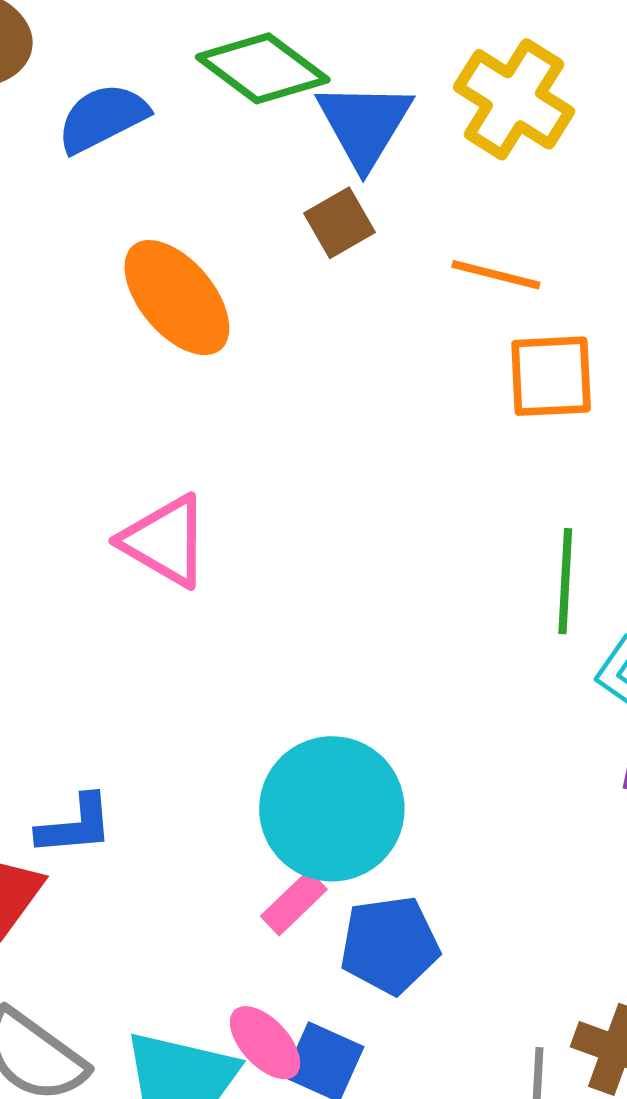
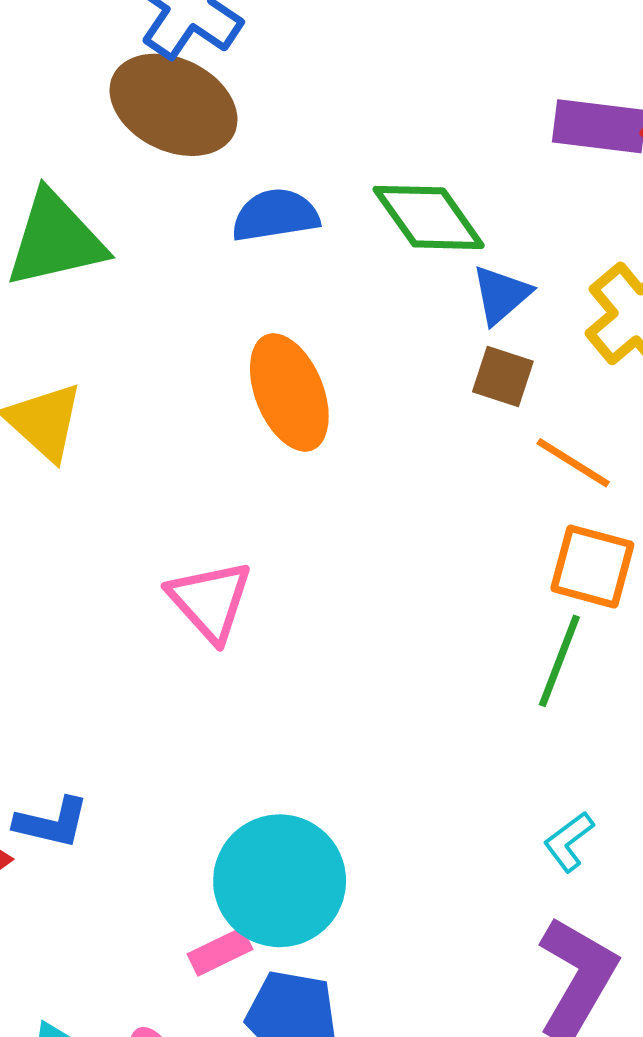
blue triangle: (364, 124) -> (501, 295), size x0.7
brown square: (340, 223) -> (503, 376), moved, turned 30
green line: (565, 581) -> (559, 661), moved

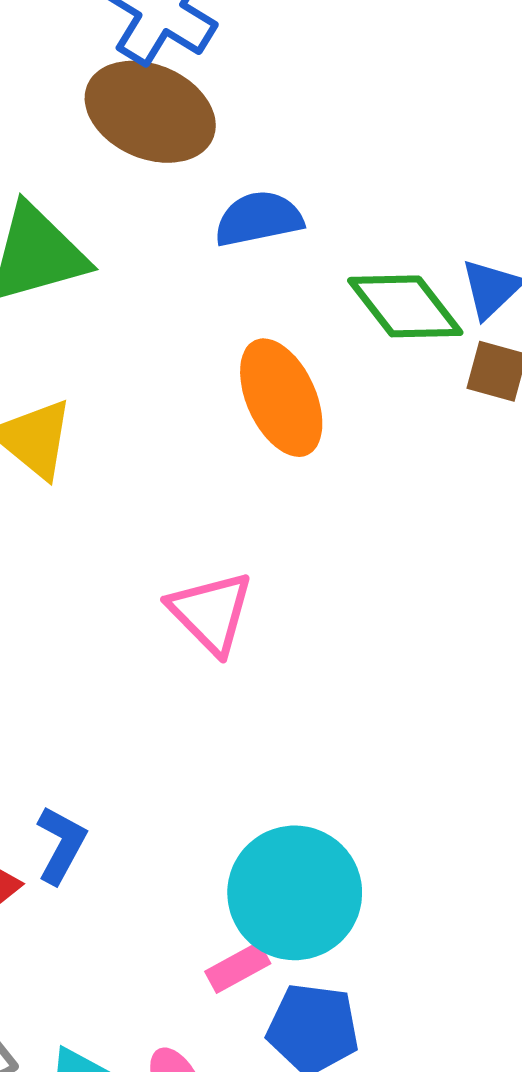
green diamond: (429, 217) -> (405, 306), moved
blue L-shape: (52, 823) -> (61, 845), turned -72

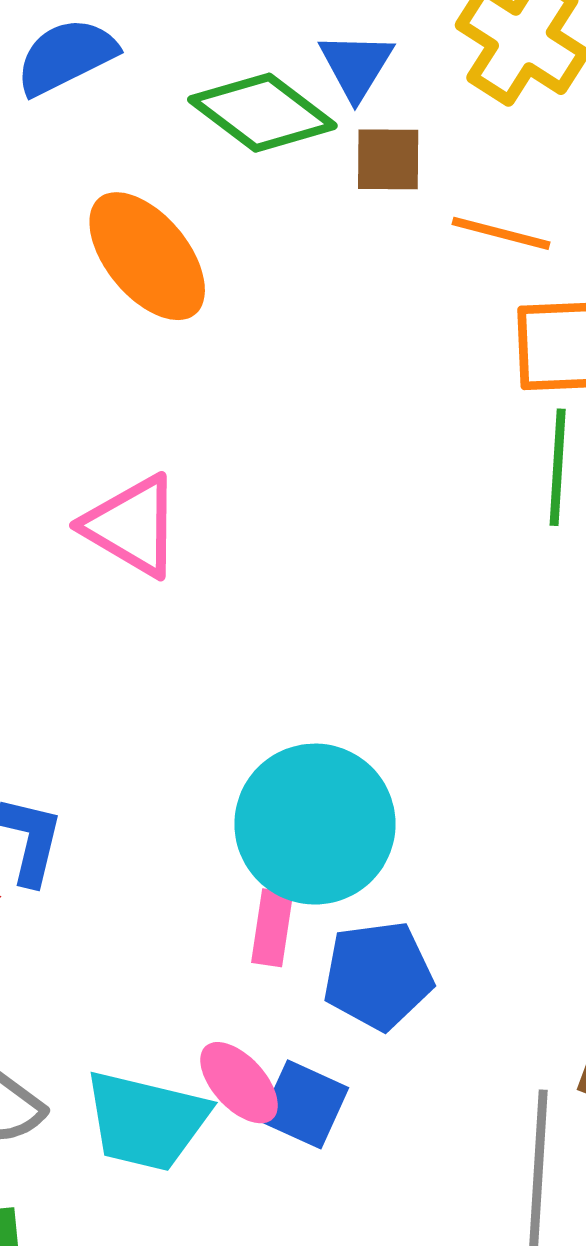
pink rectangle: (238, 968) -> (272, 928), turned -38

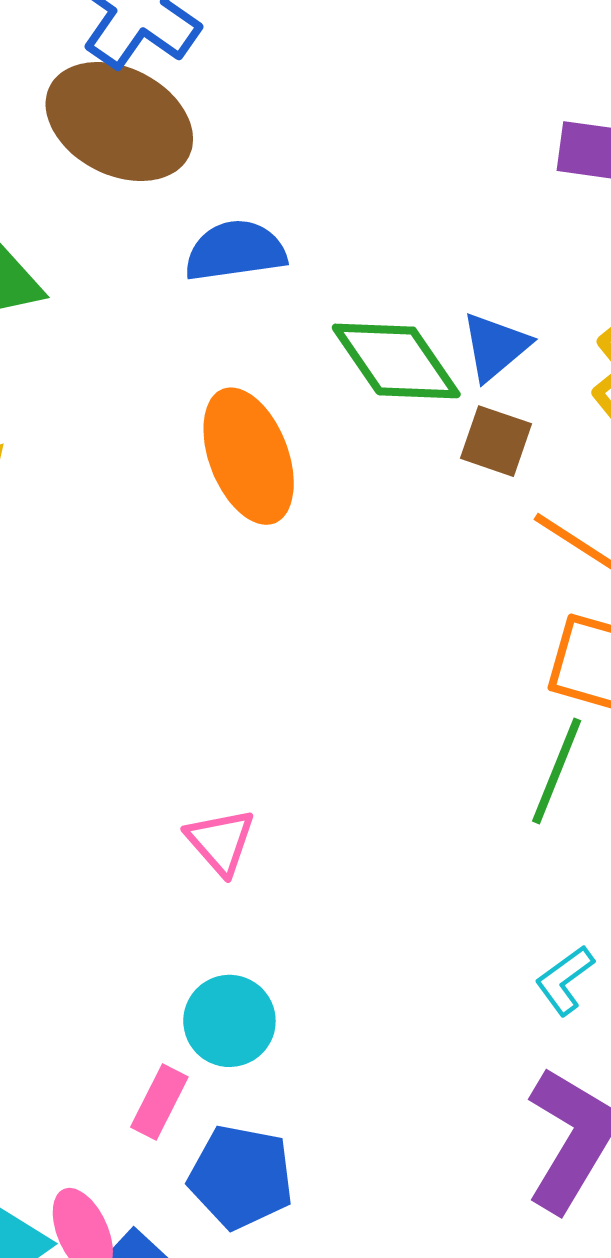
pink triangle: (132, 526) -> (221, 841), moved, size x0.7
cyan circle: (315, 824) -> (229, 1021), size x0.6

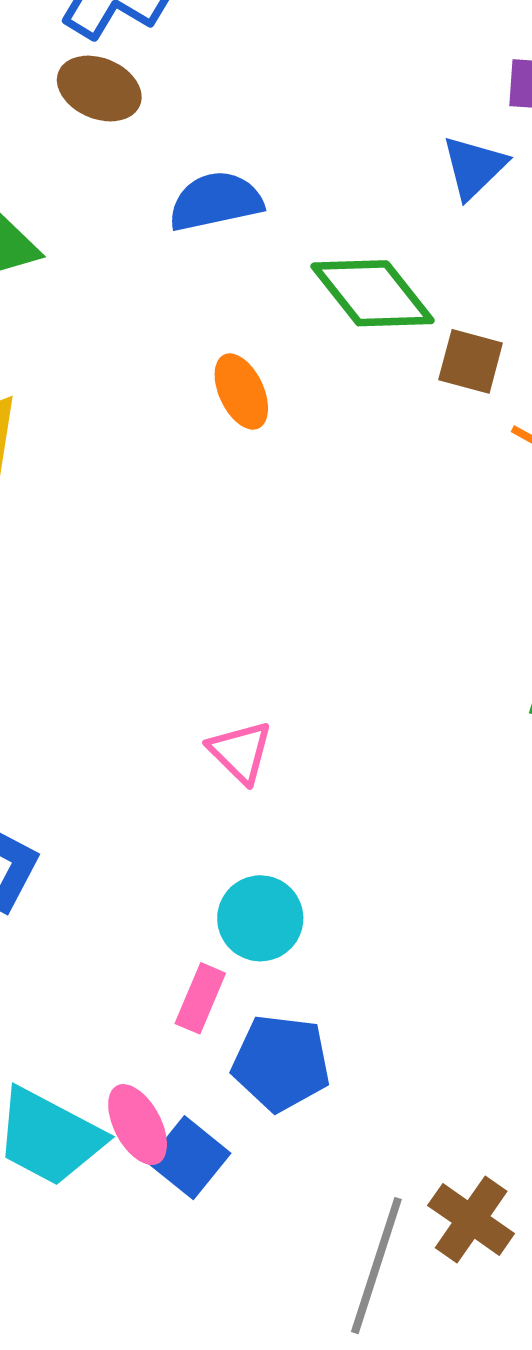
brown ellipse: (119, 121) -> (99, 89), size x0.6
blue triangle: (495, 347) -> (474, 167), moved
orange ellipse: (249, 456) -> (241, 391), size x0.6

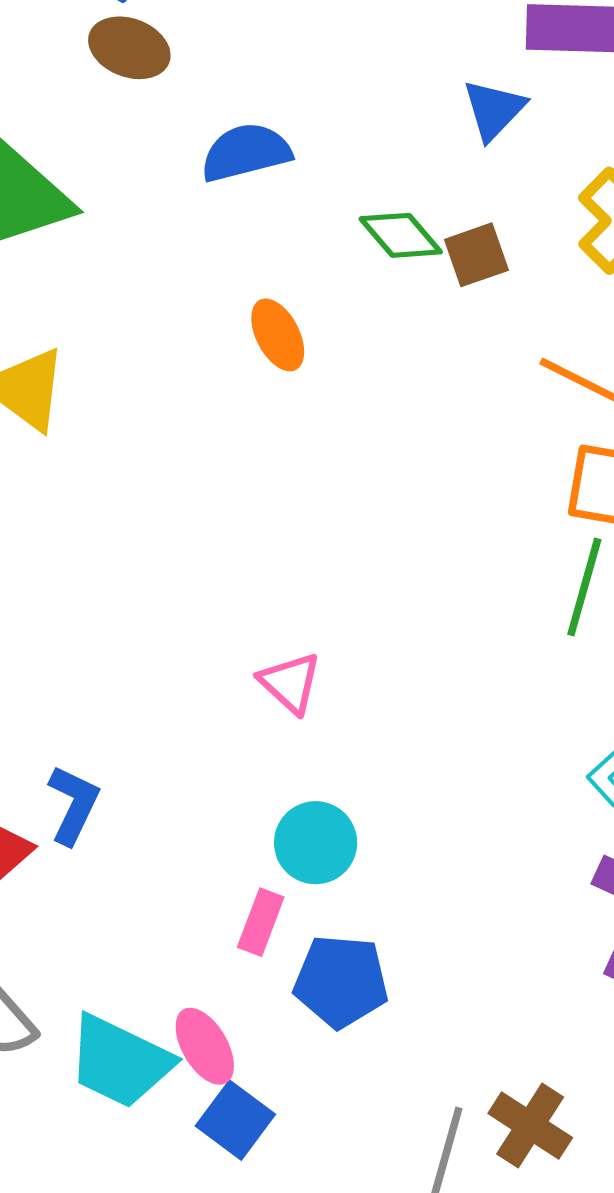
green diamond: (372, 293) -> (401, 235), size x0.7
brown square: (471, 361) -> (476, 255), moved, turned -32
blue square: (189, 1158) -> (235, 1120), moved

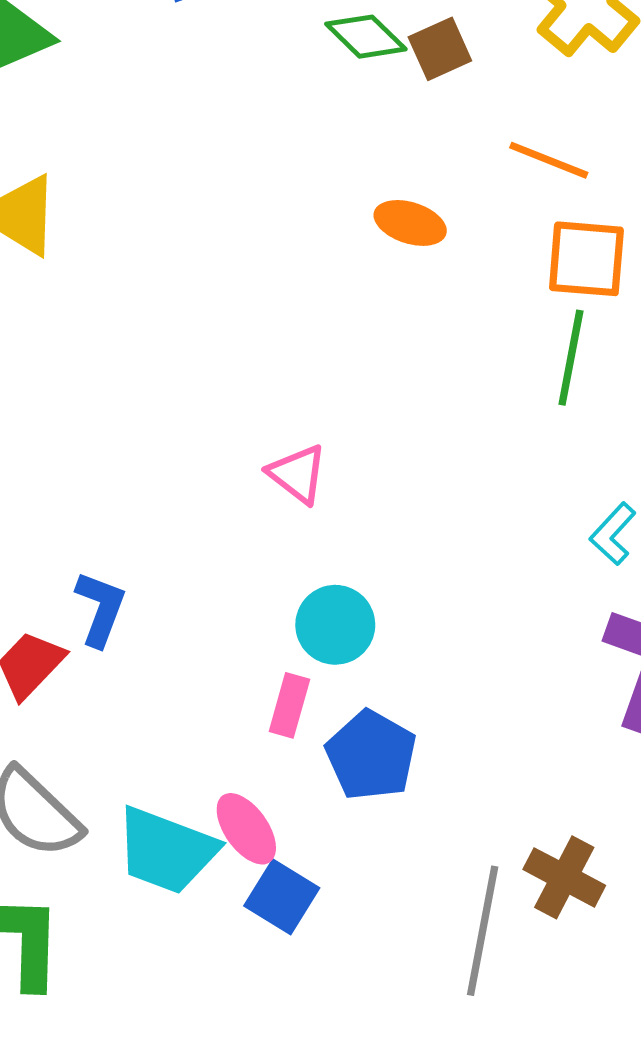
orange ellipse: (278, 335) -> (410, 223), moved, turned -40
blue pentagon: (341, 981) -> (371, 755), turned 30

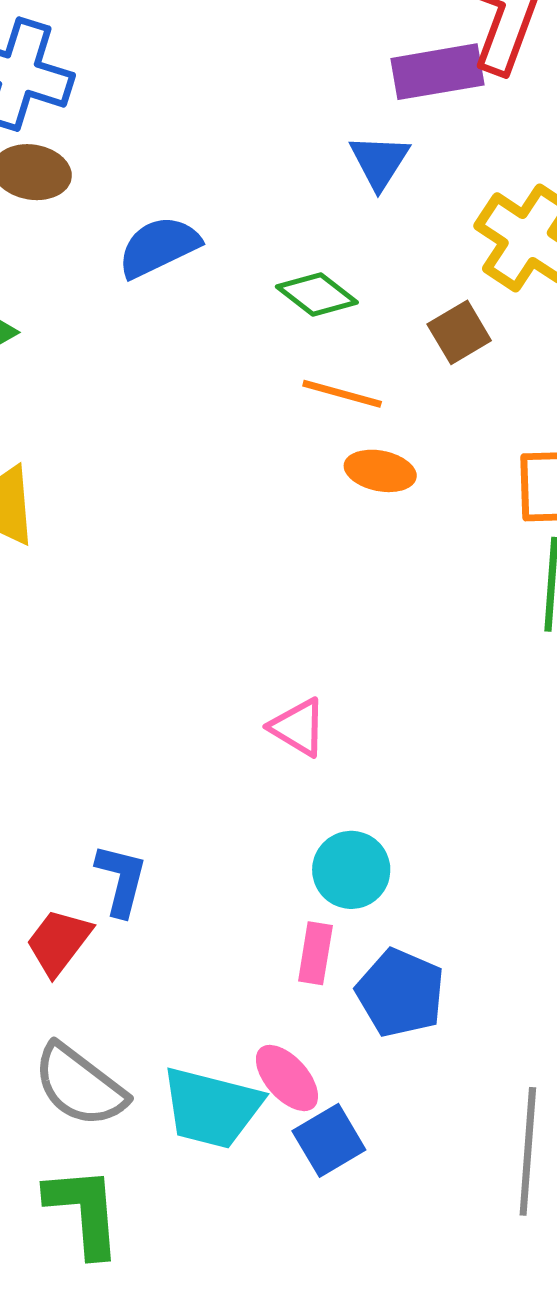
brown square: (440, 49) -> (459, 332), moved
orange line: (549, 160) -> (342, 394), moved
blue square: (282, 897) -> (329, 1140), turned 34

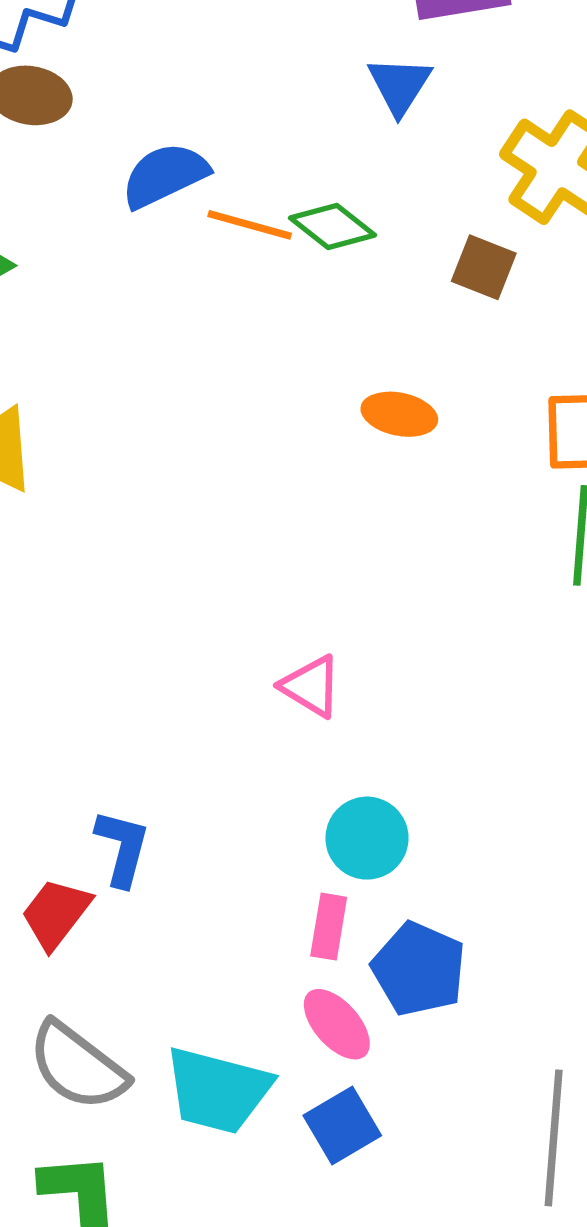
brown square: (459, 332) -> (484, 267), turned -38
orange line: (342, 394) -> (250, 225), moved
pink ellipse: (287, 1078) -> (337, 1024), moved

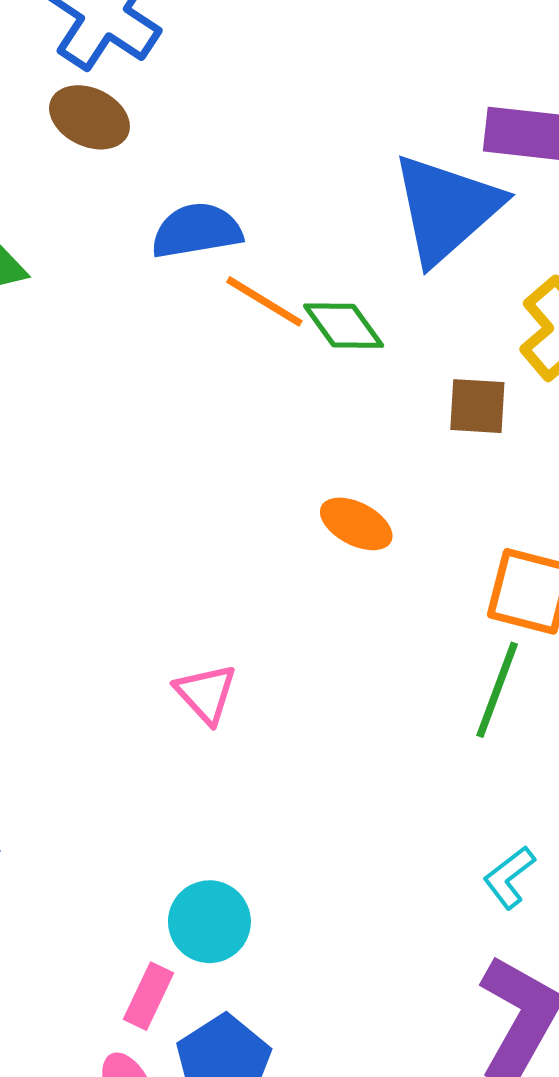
blue triangle: (400, 85) -> (446, 209), size x1.8
brown square: (484, 267) -> (477, 406), turned -34
pink triangle: (311, 686) -> (206, 694), moved

